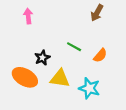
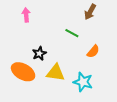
green line: (74, 47) -> (72, 33), moved

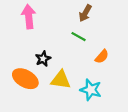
brown arrow: (90, 12) -> (85, 13), moved
pink arrow: (26, 15) -> (29, 17), size x1.5

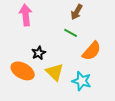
orange semicircle: (102, 56) -> (92, 51), size x1.5
yellow triangle: (61, 80) -> (55, 72), turned 36

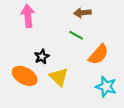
brown arrow: (77, 12) -> (82, 13), turned 56
cyan star: (82, 81) -> (106, 87), moved

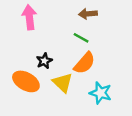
orange semicircle: (99, 54) -> (84, 63), moved
cyan star: (106, 87) -> (101, 93), moved

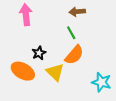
green line: (81, 38) -> (71, 33), turned 32
cyan star: (101, 93) -> (101, 82), moved

